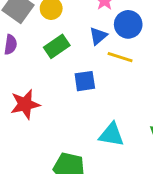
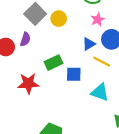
green rectangle: (57, 46) -> (53, 63), moved
cyan triangle: (111, 135) -> (100, 92), moved

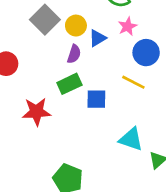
purple semicircle: (25, 39) -> (74, 54), moved
blue triangle: (89, 44) -> (97, 38), moved
cyan triangle: (100, 92) -> (131, 139), moved

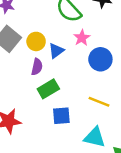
yellow line: (133, 82) -> (99, 102), moved
green rectangle: (69, 84) -> (48, 89), moved
blue square: (96, 99) -> (61, 116), moved

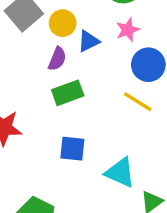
yellow line: (99, 102) -> (138, 102), moved
blue square: (61, 116) -> (72, 149), moved

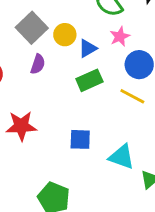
purple semicircle: (57, 59) -> (38, 64), moved
green rectangle: (68, 93) -> (89, 80), moved

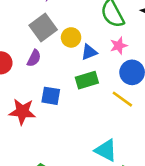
purple semicircle: (38, 64) -> (34, 58), moved
blue square: (80, 139) -> (51, 96), moved

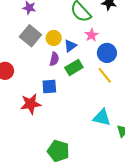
purple semicircle: (34, 58) -> (54, 59), moved
yellow line: (122, 99) -> (105, 75), turned 30

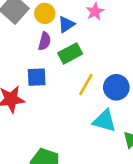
blue circle: (107, 53) -> (116, 87), moved
yellow line: (105, 75) -> (86, 85), moved, turned 66

